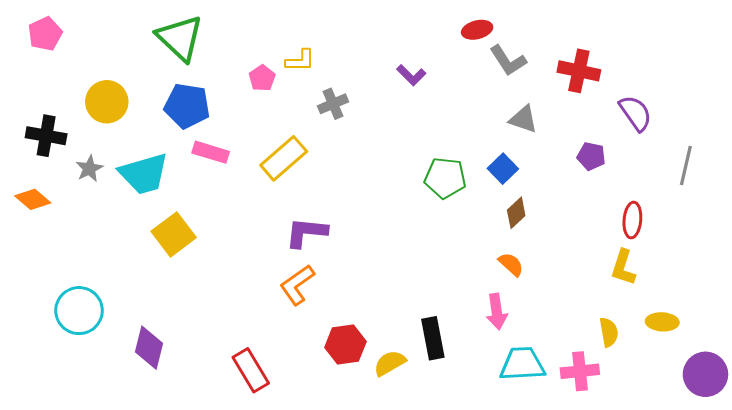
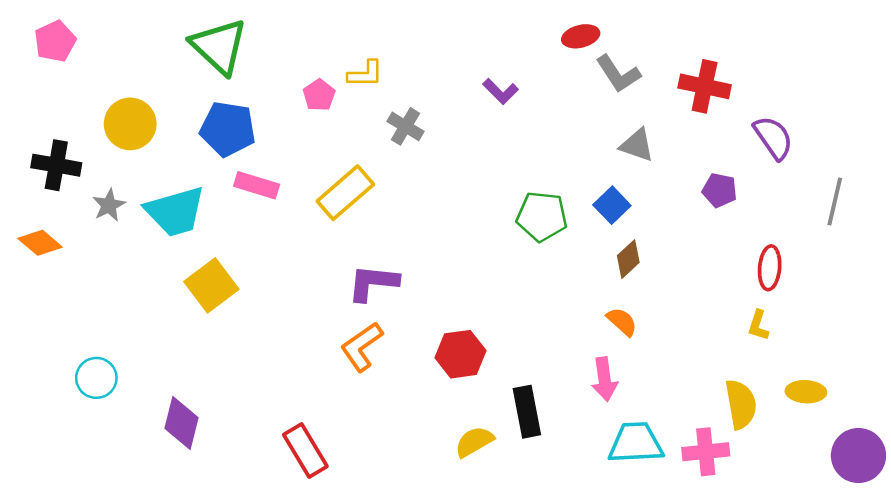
gray cross: (333, 104) -> (405, 126), turned -36
yellow L-shape: (623, 267) -> (758, 325), size x0.7
cyan circle: (79, 311) -> (96, 378), size x0.7
yellow semicircle: (609, 332) -> (741, 404), size x1.4
red hexagon: (345, 344) -> (461, 354), moved

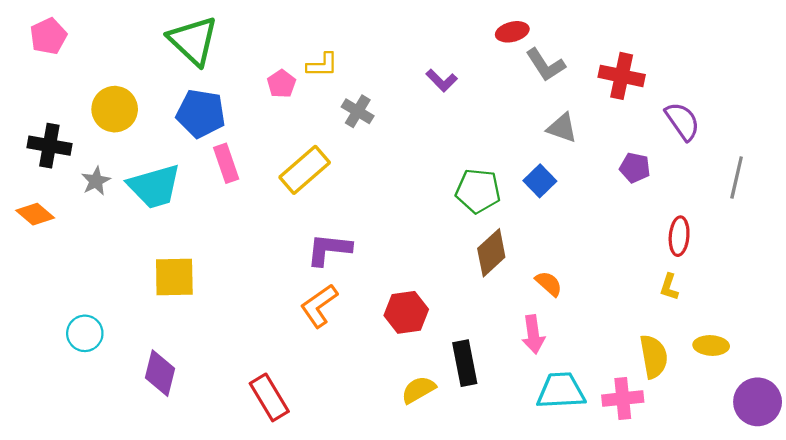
pink rectangle: (257, 185) -> (226, 163), turned 54
brown diamond: (628, 259) -> (491, 253), moved, size x1.4
yellow square: (211, 285) -> (174, 277), moved, turned 36

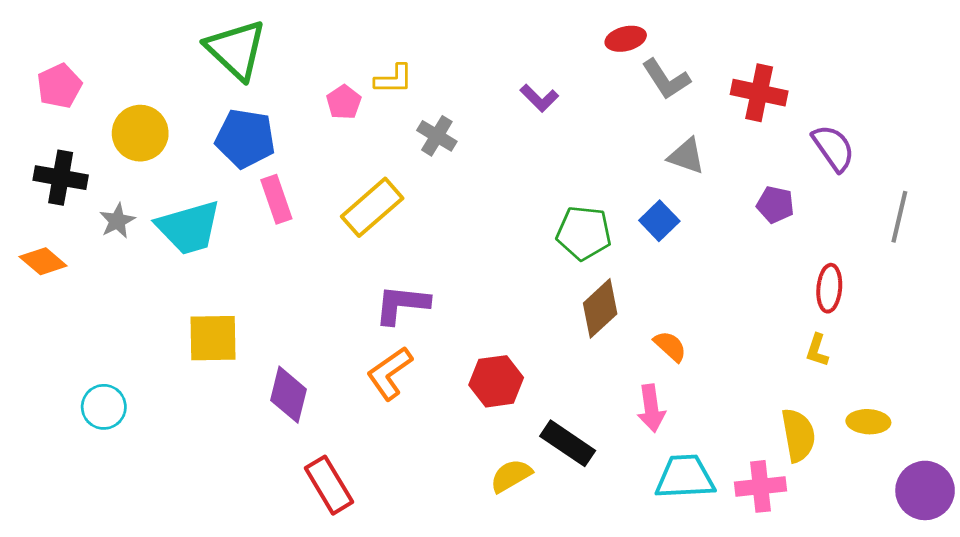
pink pentagon: (48, 36) -> (59, 86), moved
black rectangle: (465, 363) -> (568, 443), turned -45
purple diamond: (160, 373) -> (289, 395), moved

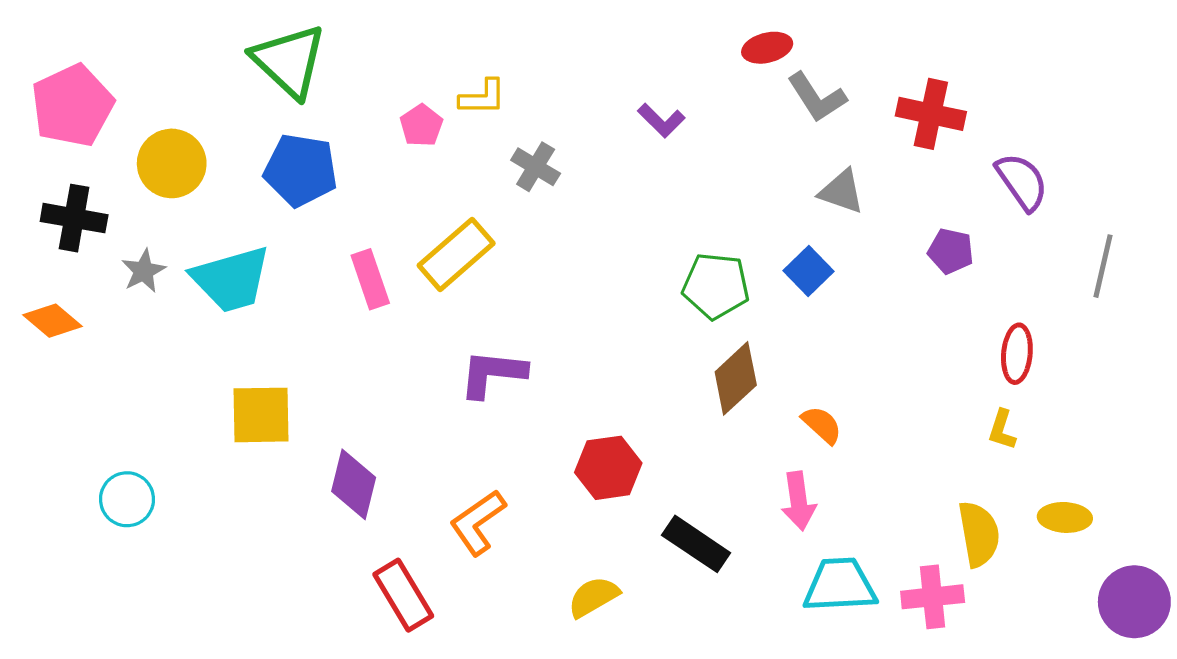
pink pentagon: (59, 86) -> (72, 106), size x1.5
pink rectangle: (276, 199) -> (370, 279), moved
orange L-shape: (390, 373) -> (478, 522), moved
yellow semicircle: (511, 476) -> (593, 597), moved

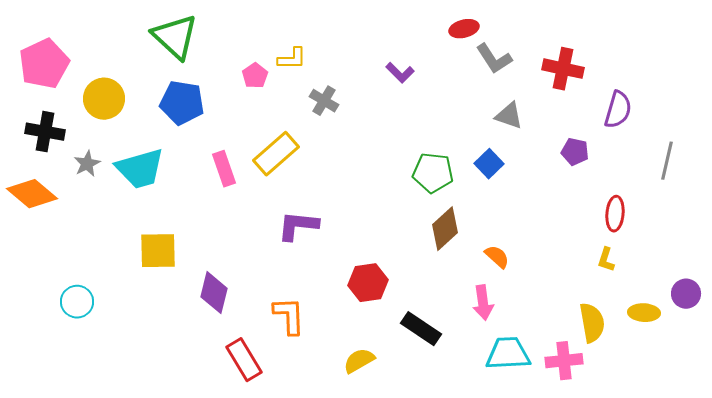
purple semicircle: (1022, 182) -> (618, 110), turned 51
orange diamond: (53, 321) -> (32, 194), size x1.4
orange L-shape: (478, 522) -> (289, 316), turned 123
purple circle: (1134, 602) -> (686, 294), moved, size x0.7

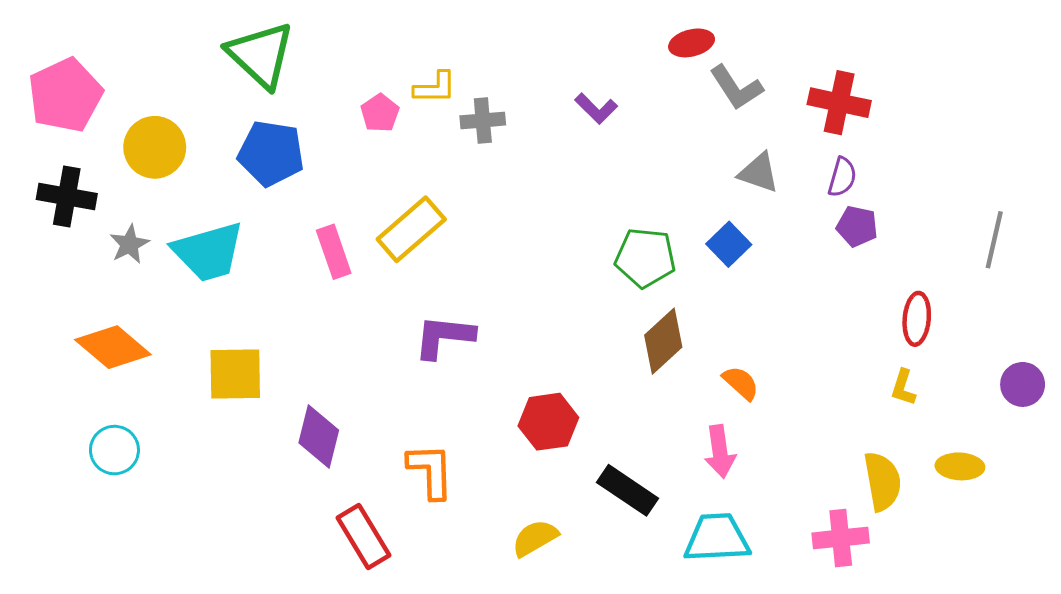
gray cross: (324, 101) -> (483, 120), moved, turned -36
purple semicircle: (618, 110) -> (842, 177), moved, size x0.7
orange diamond: (32, 194) -> (113, 347), moved
purple circle: (686, 294) -> (1023, 384), moved
cyan trapezoid: (508, 354) -> (717, 538), moved

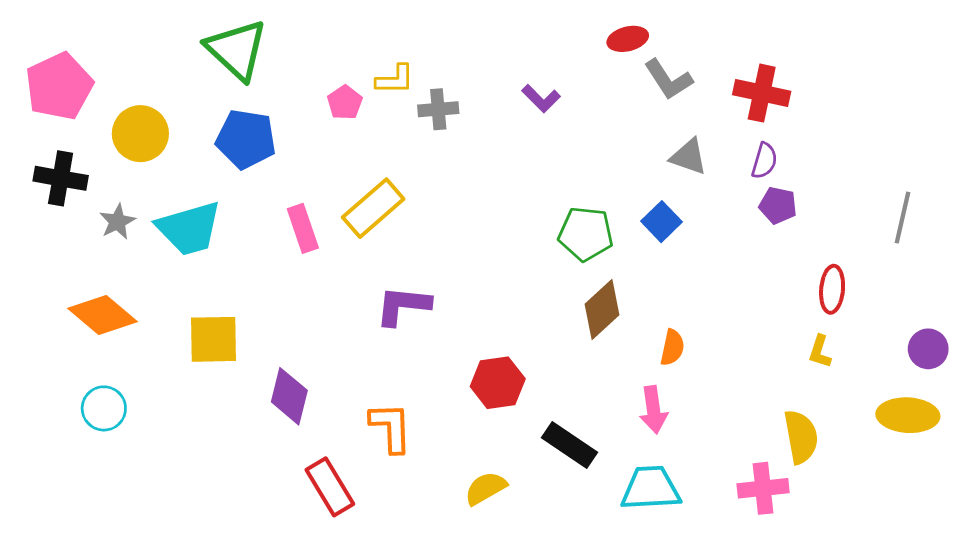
orange semicircle: (741, 383) -> (672, 347), turned 60
yellow ellipse: (960, 466) -> (908, 415), moved, size x1.4

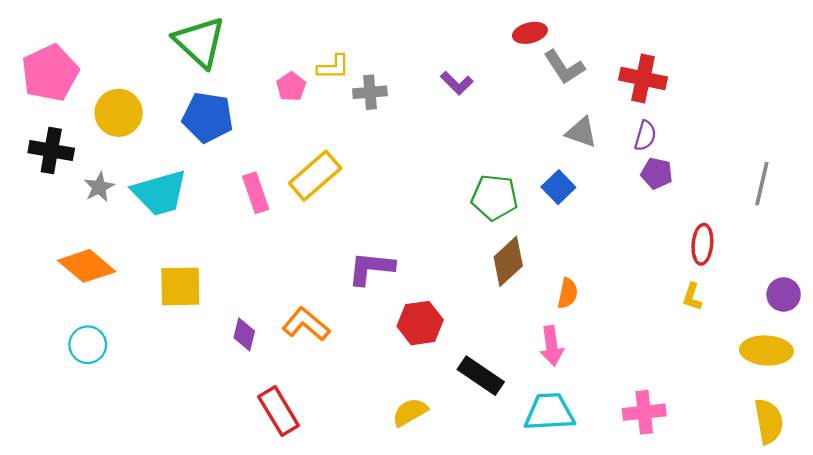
purple L-shape: (403, 306) -> (371, 268), moved
purple diamond: (289, 396) -> (244, 334), size x0.7
orange L-shape: (391, 427) -> (306, 324), moved, turned -48
yellow semicircle: (801, 437) -> (769, 421), moved

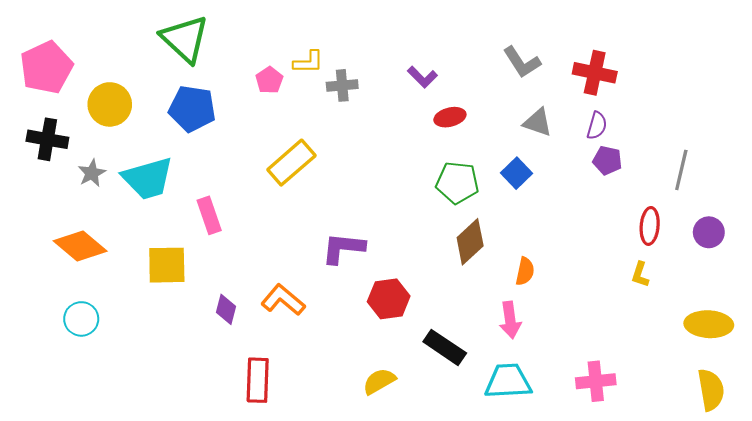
red ellipse: (530, 33) -> (450, 117), moved
gray line: (762, 184) -> (681, 170), moved
pink rectangle: (256, 193) -> (209, 215), moved
purple circle: (784, 294) -> (709, 232), moved
red rectangle: (279, 411) -> (258, 380), turned 33

